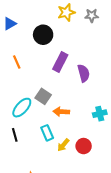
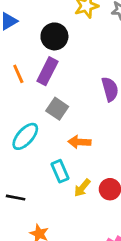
purple rectangle: (60, 62) -> (47, 71), moved
gray square: (43, 96) -> (57, 109), moved
black line: (15, 135) -> (16, 198), moved, turned -64

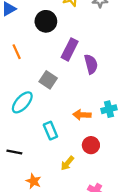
purple rectangle: (47, 71) -> (70, 49), moved
orange arrow: (79, 142) -> (82, 115), moved
yellow arrow: (82, 188) -> (67, 163), moved

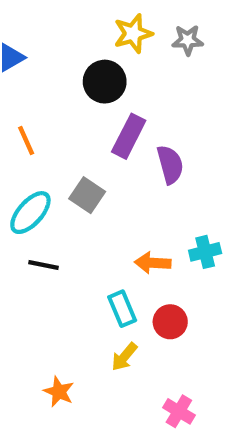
black circle: (46, 21) -> (105, 82), moved
cyan ellipse: (22, 102) -> (30, 213), moved
cyan rectangle: (50, 131) -> (122, 309), moved
black line: (14, 152) -> (44, 265), moved

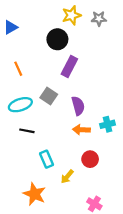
purple semicircle: (170, 165) -> (78, 106), moved
cyan ellipse: (30, 213) -> (20, 105), turned 30
cyan rectangle: (122, 309) -> (46, 159), moved
orange star: (59, 392) -> (35, 194), size x1.5

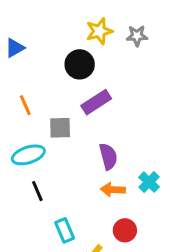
purple rectangle: (69, 67) -> (96, 102), turned 30
gray square: (49, 96) -> (60, 128), moved, turned -35
cyan cross: (108, 124) -> (149, 182), turned -32
black line: (27, 131) -> (37, 191), turned 56

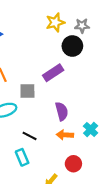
black circle: (80, 64) -> (72, 46), moved
black line: (37, 191) -> (30, 136), moved, turned -40
cyan rectangle: (65, 230) -> (22, 157), moved

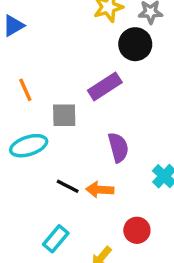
orange arrow: (65, 135) -> (100, 190), moved
cyan rectangle: (22, 157) -> (56, 239), moved, turned 63

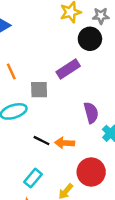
purple semicircle: (118, 147) -> (91, 113), moved
red circle: (137, 230) -> (91, 172), size x1.5

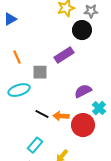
purple semicircle: (91, 113) -> (83, 91), turned -102
red circle: (91, 172) -> (83, 125), moved

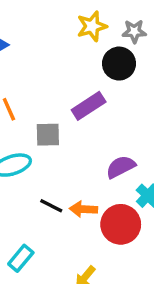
cyan rectangle: (35, 145) -> (21, 258), moved

